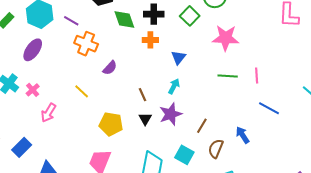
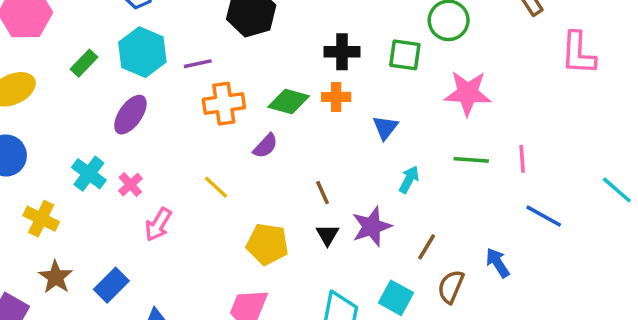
green square: (190, 16) -> (405, 55), turned -36
green diamond: (124, 20) -> (289, 102), moved, turned -55
purple line: (71, 21) -> (198, 64), turned -42
orange cross: (86, 44) -> (224, 104), turned -30
cyan arrow: (174, 86) -> (409, 179), moved

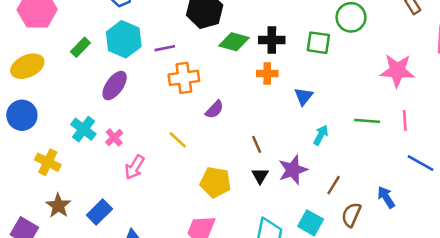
pink star: (468, 93) -> (397, 71), moved
green diamond: (289, 102) -> (234, 42), moved

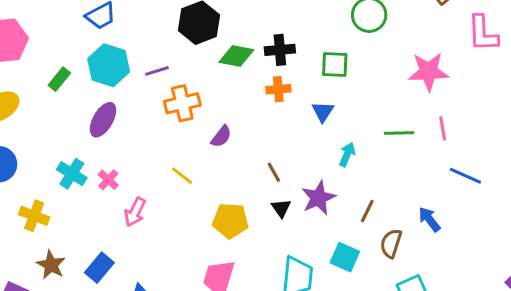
green square: (318, 43) -> (335, 64), moved

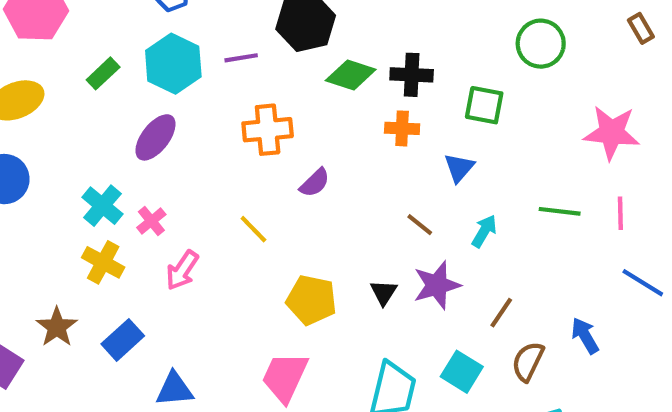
purple line: (157, 71) -> (241, 58), moved
brown line: (274, 172) -> (420, 225), moved, turned -30
yellow cross: (34, 216) -> (103, 262), moved

